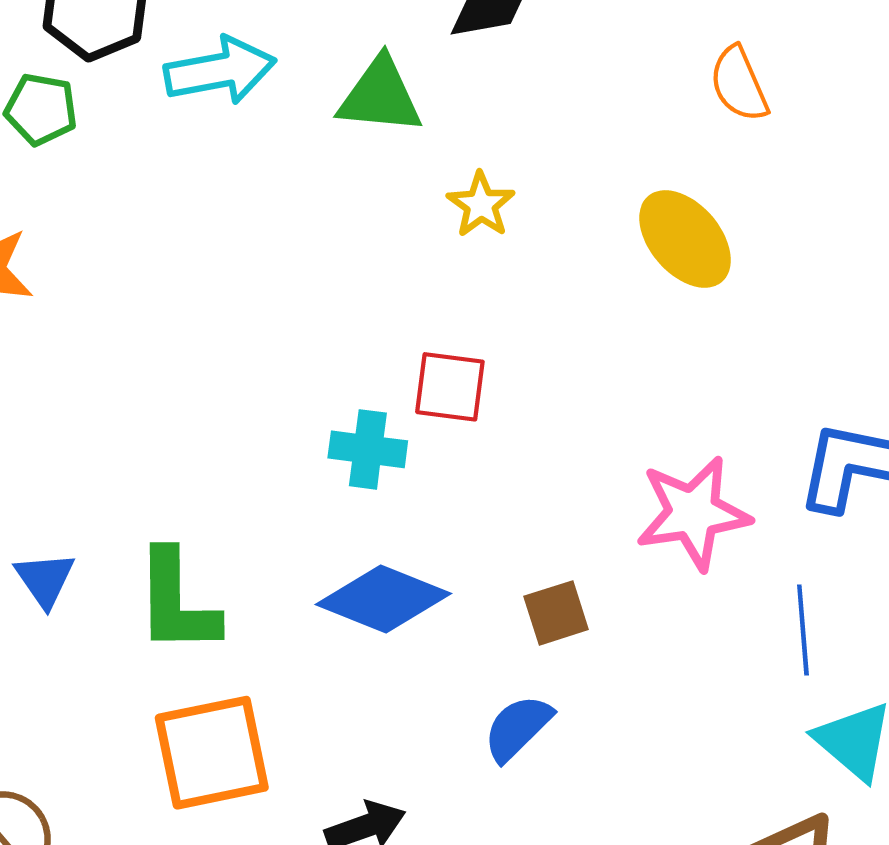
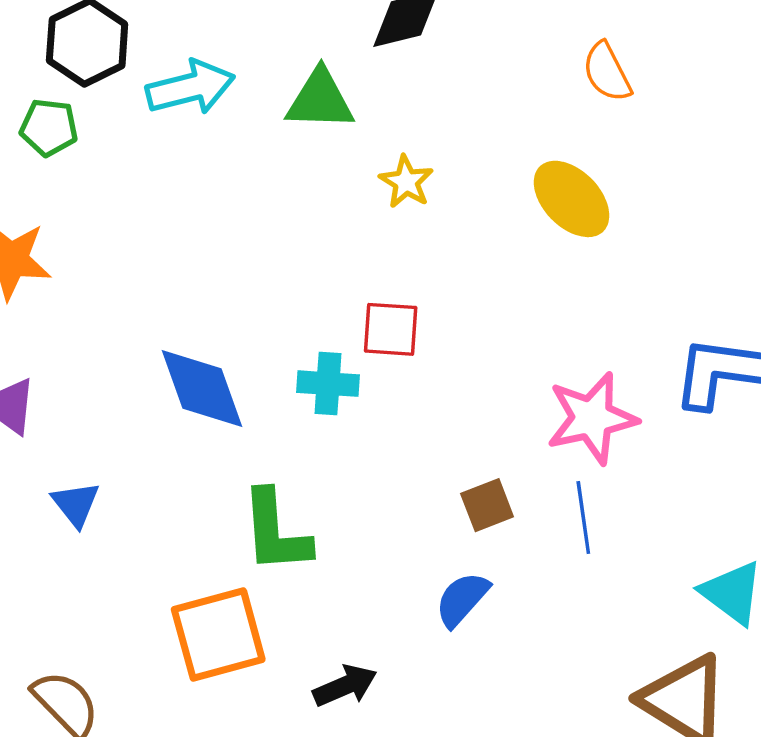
blue diamond: (383, 599) -> (202, 388), moved, turned 52
green L-shape: (177, 602) -> (276, 532), moved
blue line: (803, 630) -> (583, 517), moved

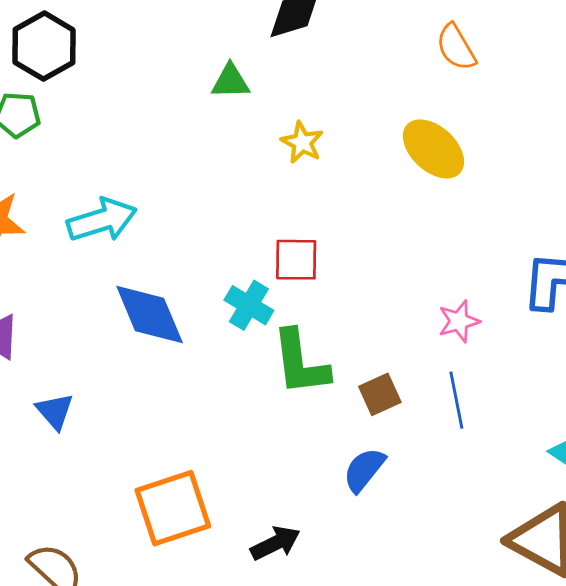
cyan arrow: (190, 87) -> (102, 220), moved
green triangle: (320, 100) -> (230, 81), size x0.7
cyan cross: (328, 384) -> (249, 305), turned 30
pink star: (592, 418) -> (459, 321), size x0.6
green L-shape: (276, 532) -> (300, 363), moved

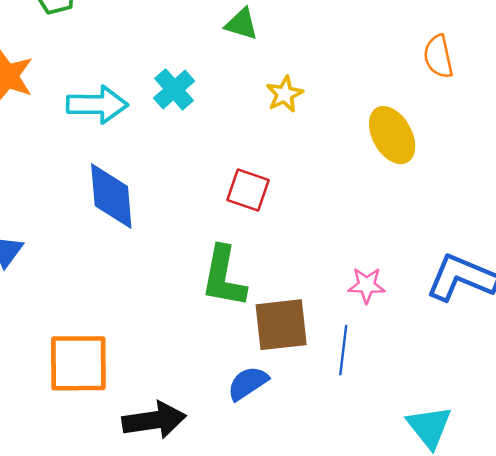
cyan cross: (249, 305) -> (174, 89), moved
brown square: (380, 394) -> (281, 325), size x1.6
black arrow: (275, 543) -> (154, 420), size x1.4

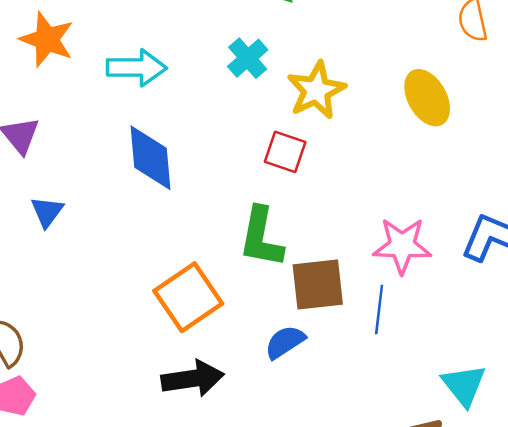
cyan cross: (174, 89) -> (248, 58), moved
yellow star: (285, 94) -> (316, 90), moved, size x1.6
pink star: (367, 285) -> (402, 246), size x1.6
orange square: (78, 363) -> (188, 297), moved, turned -34

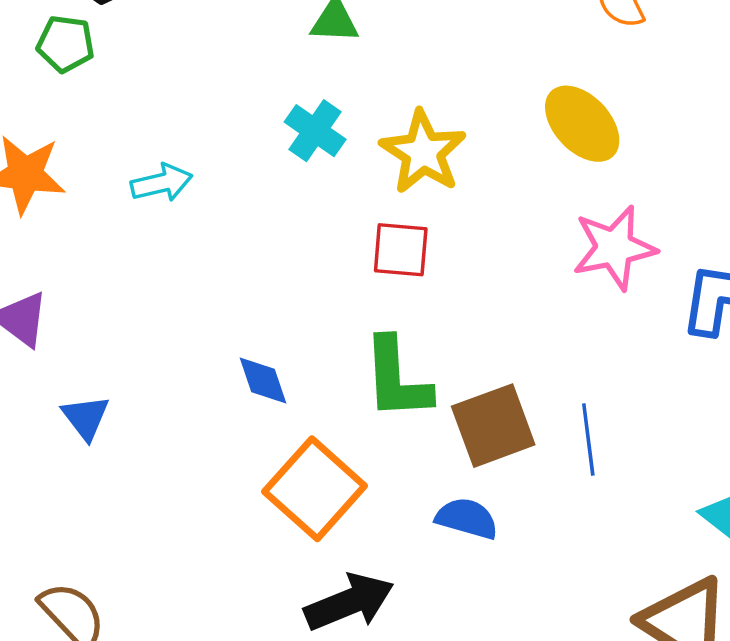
cyan arrow: (137, 68) -> (162, 183), size x0.7
blue diamond: (151, 158) -> (263, 380), moved, size x0.6
pink star: (402, 246) -> (614, 248), moved
blue semicircle: (285, 342) -> (467, 518), turned 63

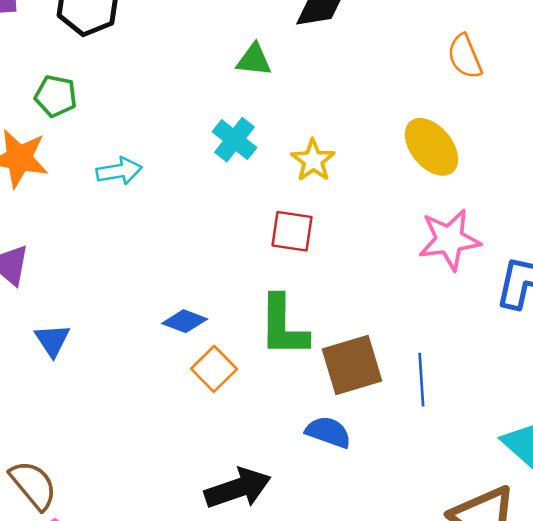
green pentagon: (66, 44) -> (56, 96), moved
yellow star: (423, 152) -> (313, 160), size x0.7
blue diamond: (263, 380) -> (185, 321), turned -54
orange square: (315, 489) -> (214, 369), moved, size x0.6

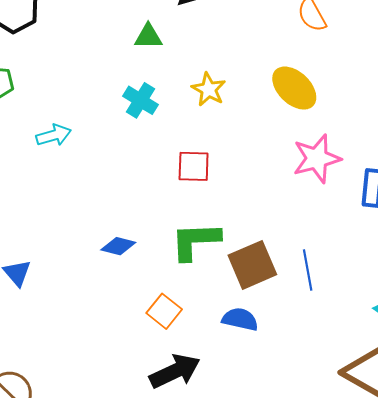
yellow star: (313, 160) -> (209, 89), moved
green L-shape: (283, 326) -> (195, 241), turned 94
orange square: (214, 369) -> (164, 311), moved

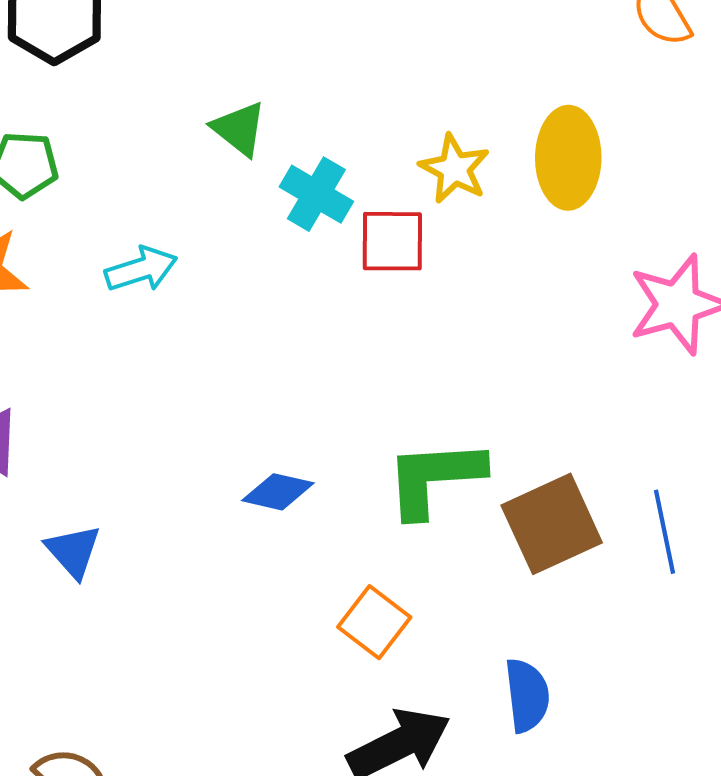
green triangle: (148, 37) -> (239, 129), moved, turned 40
yellow ellipse: (294, 88) -> (568, 158), moved, turned 48
red square: (194, 166) -> (392, 241), moved
blue semicircle: (240, 319) -> (527, 695), moved, turned 72

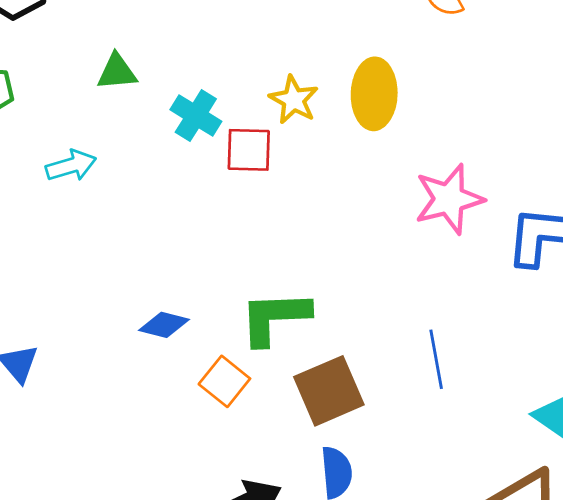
green triangle: (239, 129) -> (117, 72), moved, turned -45
brown square: (552, 524) -> (329, 391), moved
orange square: (374, 622) -> (224, 381), moved

